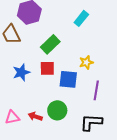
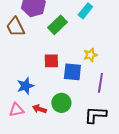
green rectangle: (50, 44) -> (57, 25), moved
blue star: (21, 72) -> (25, 86), moved

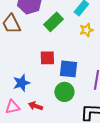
yellow star: (90, 55) -> (86, 30), moved
green circle: (61, 103) -> (64, 92), moved

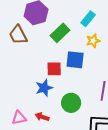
blue square: (68, 69) -> (75, 60), moved
blue star: (21, 83) -> (44, 88), moved

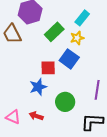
yellow star: (93, 41) -> (77, 38), moved
blue square: (75, 60) -> (69, 59), turned 30
pink triangle: (19, 118) -> (13, 117), turned 35

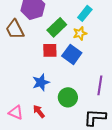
red square: (48, 68) -> (50, 50), moved
red arrow: (36, 116) -> (39, 111), turned 32

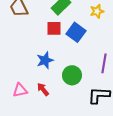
yellow star: (80, 33) -> (97, 11), moved
pink triangle: (16, 112) -> (20, 90), turned -35

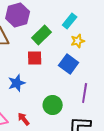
blue square: (76, 32) -> (69, 64), moved
blue star: (45, 60) -> (17, 83), moved

